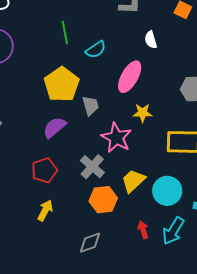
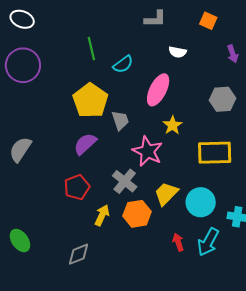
white semicircle: (151, 40) -> (178, 52), turned -60
yellow star: (143, 113) -> (172, 125), turned -30
yellow arrow: (45, 210) -> (102, 215), moved
gray diamond: (90, 243) -> (79, 254), moved

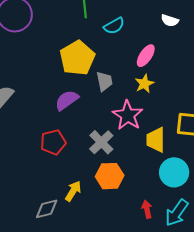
pink ellipse: (158, 90) -> (146, 56), size x0.7
yellow star: (172, 125) -> (144, 84), moved
yellow trapezoid: (166, 194) -> (156, 140), moved, turned -52
yellow arrow: (102, 215) -> (73, 191), moved

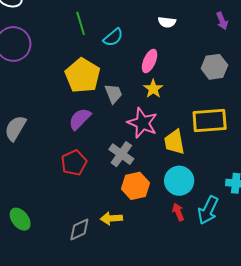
cyan circle: (174, 172) -> (179, 181), moved
yellow arrow: (73, 191) -> (111, 218), moved, turned -115

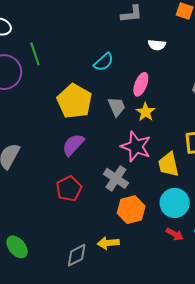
green line: (81, 23) -> (35, 54), moved
gray trapezoid: (113, 94) -> (117, 107), moved
red arrow: (178, 212) -> (175, 234), turned 144

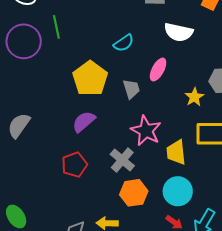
white semicircle: (157, 45) -> (179, 32), size x1.6
yellow star: (145, 112) -> (194, 97), moved

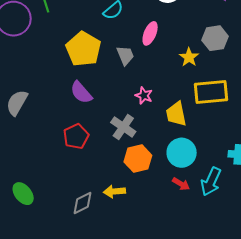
purple semicircle: (84, 122) -> (81, 92), turned -85
pink star: (146, 131) -> (144, 96), size x0.6

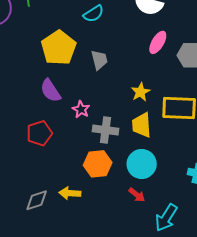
pink ellipse: (150, 33) -> (158, 42), moved
yellow star: (189, 57) -> (141, 92), moved
pink star: (144, 96) -> (81, 109), moved
gray cross: (123, 127) -> (106, 130), moved, turned -35
cyan arrow: (211, 182) -> (166, 218), moved

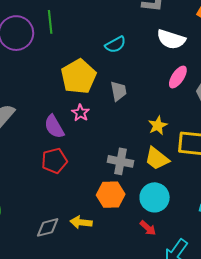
purple semicircle: (51, 91) -> (54, 127), moved
pink star: (81, 109) -> (80, 113), moved
yellow trapezoid: (142, 125) -> (157, 159), turned -52

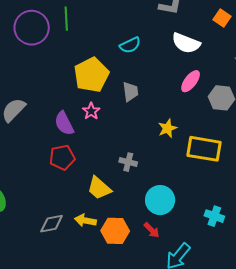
yellow trapezoid: (157, 159) -> (99, 188), moved
gray cross: (120, 161) -> (128, 162), size x0.7
orange hexagon: (111, 195) -> (115, 231), moved

